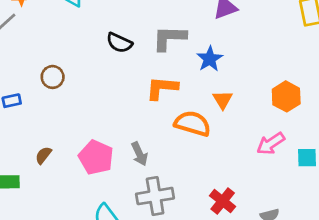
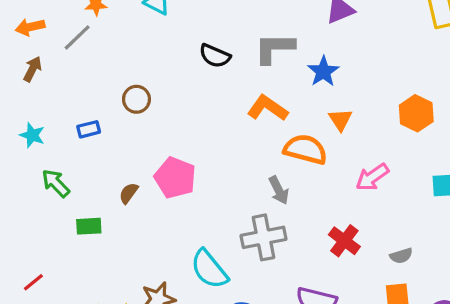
orange L-shape: (162, 88) -> (268, 108), turned 32
pink arrow: (271, 144) -> (372, 177), moved
gray arrow: (139, 154) -> (279, 190), moved
pink pentagon: (96, 157) -> (175, 178), moved

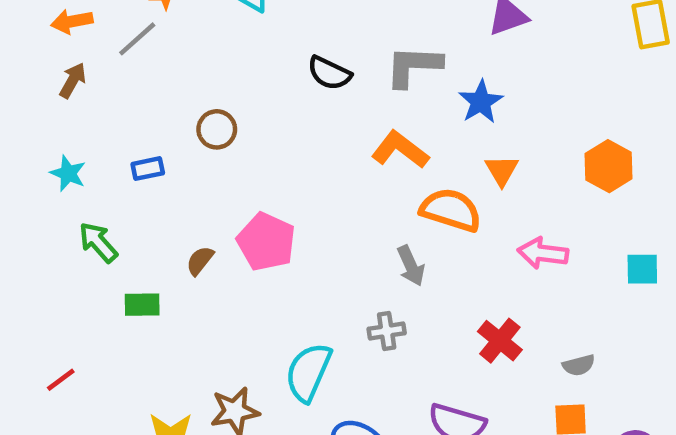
pink arrow: (372, 177) -> (543, 253), turned 40
gray cross: (264, 237) -> (387, 331), size x0.6
cyan semicircle: (209, 269) -> (308, 372), turned 60

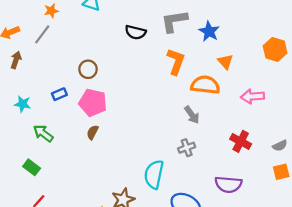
orange L-shape: (400, 150) -> (176, 61), turned 84
pink pentagon: (266, 242) -> (93, 103), moved
green rectangle: (142, 305) -> (32, 167), moved, turned 49

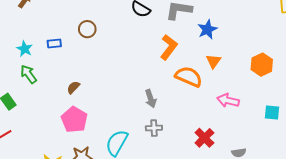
pink pentagon: (93, 103) -> (74, 120), moved
cyan star: (23, 104) -> (25, 49), moved
gray arrow: (192, 115) -> (151, 99), moved

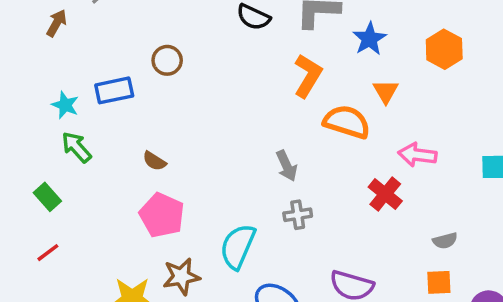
blue rectangle: (54, 43) -> (114, 90), size x1.5
orange hexagon: (262, 65) -> (444, 49), moved
brown semicircle: (73, 87) -> (154, 161), turned -96
red cross: (204, 138) -> (385, 194), moved

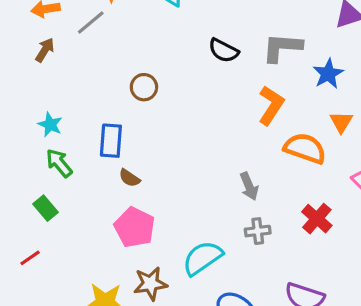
blue rectangle: (114, 90) -> (111, 141), moved, turned -76
red cross: (385, 194) -> (317, 219), moved
green rectangle: (47, 197) -> (46, 208), moved
cyan semicircle: (238, 246) -> (202, 258), turned 30

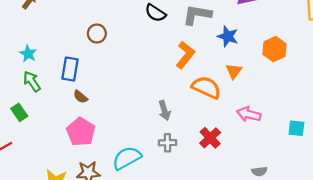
blue star: (328, 74) -> (228, 36), turned -30

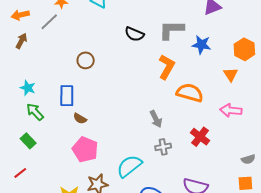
orange triangle: (234, 71) -> (231, 74), moved

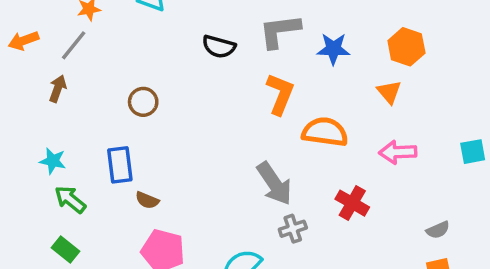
brown arrow: (21, 41) -> (58, 89), moved
gray arrow: (156, 119) -> (274, 184), size x1.5

